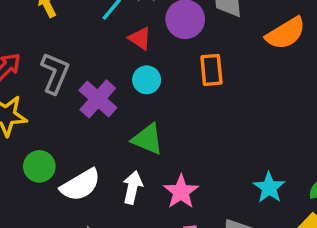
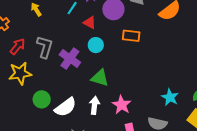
orange rectangle: (211, 70) -> (131, 36), turned -72

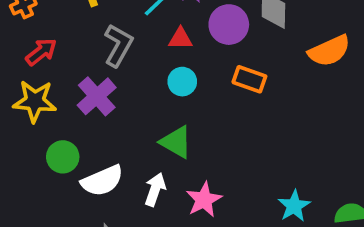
red triangle: (90, 23) -> (180, 39), turned -40
gray L-shape: (45, 47) -> (118, 45), moved
purple cross: (70, 59) -> (97, 96), moved

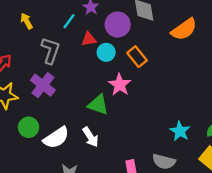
orange rectangle: (249, 79) -> (137, 57), turned 42
cyan circle: (182, 82) -> (106, 52), moved
white arrow: (155, 189) -> (90, 137), turned 138
pink star: (204, 200) -> (120, 85), moved

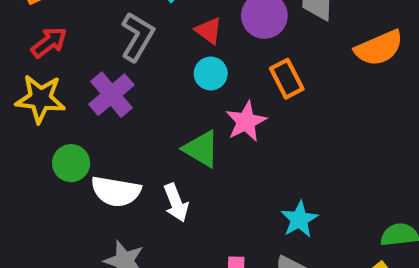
red triangle: (89, 39) -> (209, 31), turned 35
cyan circle: (106, 52) -> (211, 74), moved
cyan star: (180, 131) -> (299, 219), moved
white semicircle: (56, 138) -> (116, 191), turned 32

